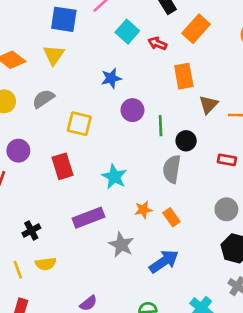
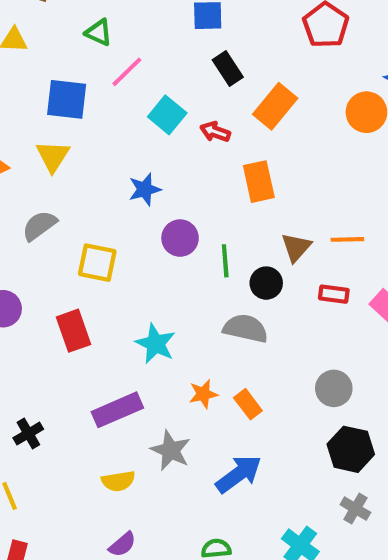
brown triangle: (208, 104) -> (296, 247), moved
red rectangle: (227, 160) -> (334, 294), moved
gray semicircle: (172, 169) -> (245, 328), turned 96
yellow semicircle: (46, 264) -> (118, 481), moved

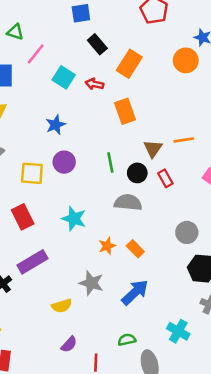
purple circle: (180, 238) -> (64, 162), moved
red rectangle: (334, 294) -> (165, 178), moved, turned 60
purple rectangle: (117, 410) -> (32, 262), moved

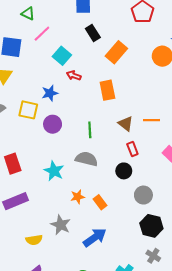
red arrow: (94, 84) -> (74, 76), moved
brown triangle: (153, 149) -> (126, 124), turned -35
yellow square: (32, 173) -> (28, 110), moved
black circle: (137, 173) -> (124, 171), moved
gray semicircle: (128, 202) -> (86, 159), moved

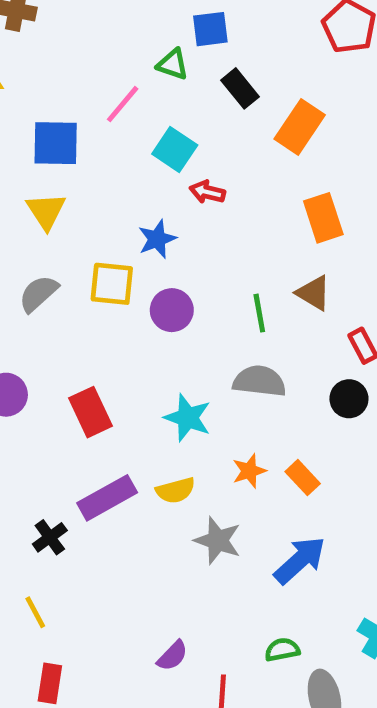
green triangle: (28, 14) -> (173, 64), moved
orange rectangle: (107, 90) -> (323, 218), moved
brown triangle: (126, 124) -> (314, 293), moved
yellow semicircle: (34, 240) -> (176, 490), moved

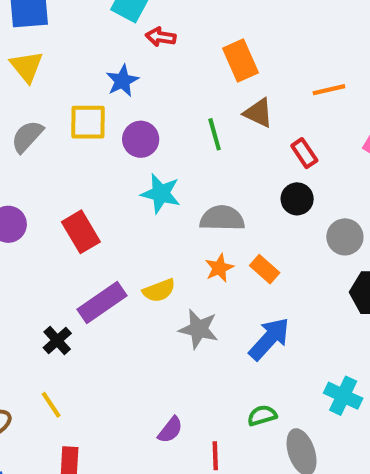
orange rectangle: (323, 218) -> (241, 60), moved
gray semicircle: (259, 381) -> (222, 218), moved
cyan star: (188, 418) -> (161, 194), moved

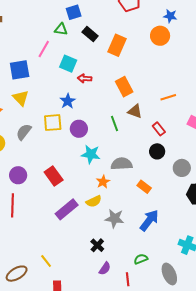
orange star: (219, 268) -> (103, 182), moved
black cross: (57, 341) -> (97, 245), moved
green semicircle: (262, 416) -> (141, 259), moved

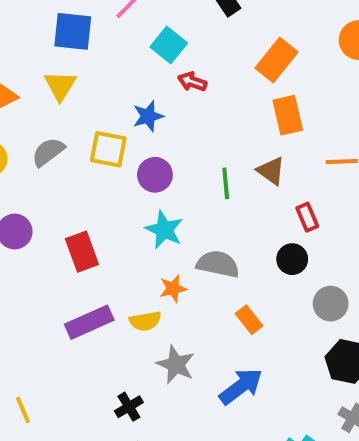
orange rectangle: (117, 45) -> (276, 60), moved
orange rectangle: (124, 87) -> (288, 115), moved

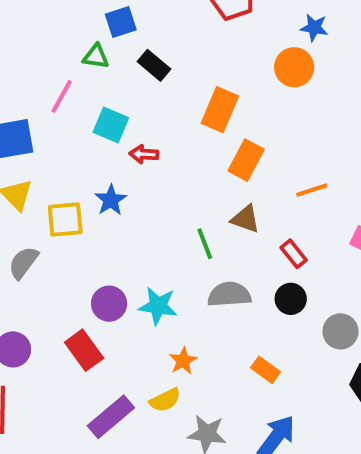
orange rectangle: (288, 115) -> (246, 160), turned 57
yellow square: (108, 149) -> (65, 219), moved
purple circle: (155, 175) -> (109, 304), moved
gray semicircle: (218, 264) -> (229, 295), moved

